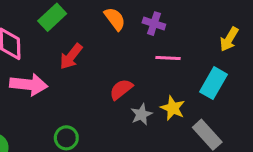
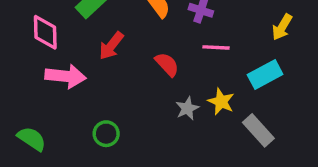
cyan rectangle: (213, 83) -> (265, 75), turned 32
red semicircle: (121, 89) -> (167, 64), moved, turned 85

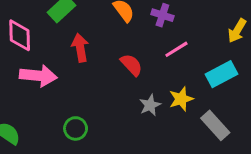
red arrow: (111, 46) -> (80, 48), turned 132
pink line: (216, 47) -> (176, 49), turned -35
yellow star: (221, 102) -> (181, 99), turned 30

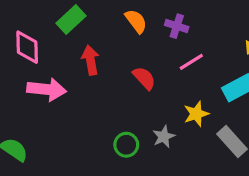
gray star: (150, 105) -> (164, 137), moved
green circle: (76, 128) -> (126, 145), moved

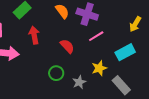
purple cross: (177, 26) -> (87, 14), size x1.5
green circle: (126, 145) -> (56, 73), moved

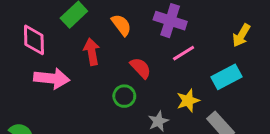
orange semicircle: (62, 11) -> (121, 25), moved
green circle: (56, 73) -> (124, 96), moved

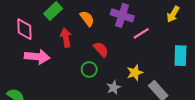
yellow arrow: (241, 35) -> (173, 14), moved
pink line: (184, 53) -> (141, 33), moved
cyan rectangle: (227, 77) -> (180, 56), moved, turned -60

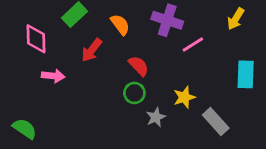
red arrow: (66, 38) -> (92, 50), turned -132
pink arrow: (37, 57) -> (53, 76), size x0.7
green circle: (89, 69) -> (134, 93), moved

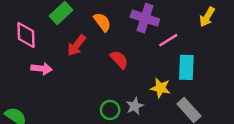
cyan rectangle: (246, 74) -> (186, 67), moved
green circle: (134, 93) -> (110, 110), moved
yellow star: (184, 97) -> (161, 88), turned 30

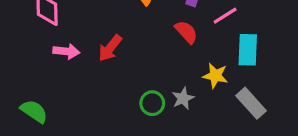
red arrow: (76, 45) -> (110, 48), moved
red semicircle: (119, 60) -> (186, 32), moved

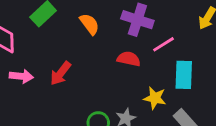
red semicircle: (186, 32) -> (129, 59), turned -35

